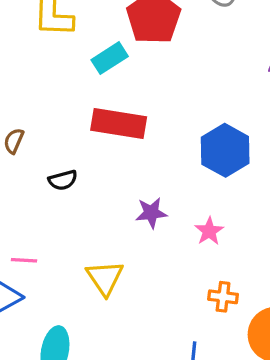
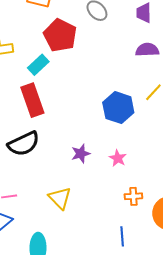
red rectangle: (119, 124) -> (32, 100), moved, turned 72
black semicircle: (63, 180) -> (24, 144), size x1.8

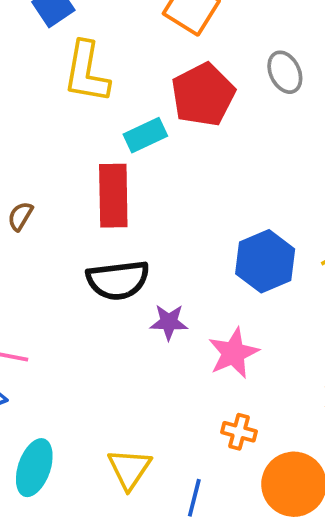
black semicircle: (24, 144) -> (118, 280), moved
pink star: (118, 158) -> (233, 353), size x1.5
yellow triangle: (60, 198) -> (129, 469), moved

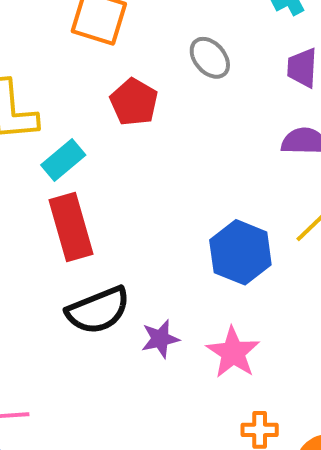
red pentagon: (203, 95) -> (134, 102), size x0.7
cyan rectangle: (145, 135) -> (63, 160), moved

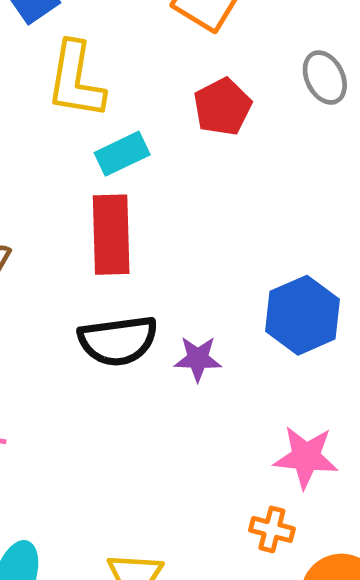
purple star: (160, 339) -> (198, 359), moved
pink star: (233, 353) -> (306, 457), moved, turned 30

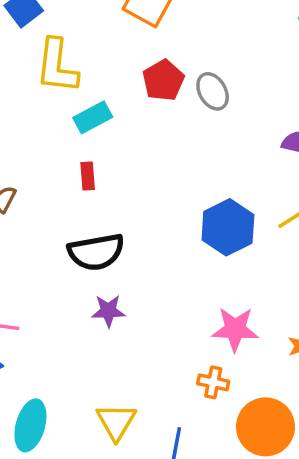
gray ellipse: (325, 78) -> (213, 91), moved
red rectangle: (111, 235) -> (88, 176), size x0.5
purple star: (198, 359) -> (108, 311), moved

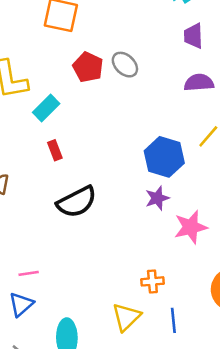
purple star: (108, 311) -> (157, 198), moved
orange cross: (213, 382) -> (152, 281), moved
yellow triangle: (116, 422) -> (126, 317), turned 32

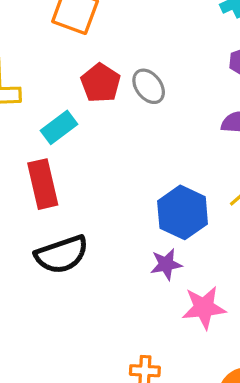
cyan rectangle: (46, 108) -> (59, 127), moved
red rectangle: (55, 150) -> (43, 184), size x1.8

